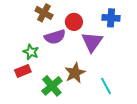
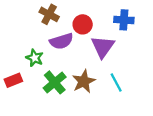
red rectangle: (23, 71) -> (13, 80), moved
green cross: (52, 86) -> (55, 82), moved
cyan line: (106, 86) -> (116, 82), moved

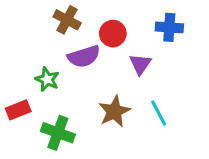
purple triangle: (103, 47) -> (140, 64), size x0.7
green cross: (55, 82) -> (58, 133), moved, turned -30

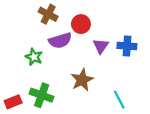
blue cross: (169, 27) -> (127, 46), moved
red rectangle: (18, 110) -> (13, 102), moved
cyan line: (159, 113) -> (119, 100), moved

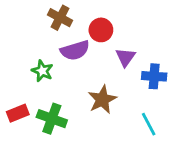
blue cross: (127, 46) -> (154, 76), moved
red rectangle: (13, 102) -> (18, 113), moved

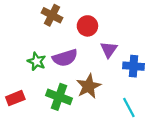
purple semicircle: (75, 50) -> (65, 58), moved
green cross: (52, 119) -> (59, 97), moved

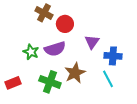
red circle: (87, 26) -> (65, 24), moved
cyan line: (129, 108) -> (108, 79), moved

